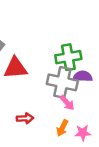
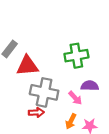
purple semicircle: (83, 76) -> (90, 86), moved
gray cross: (62, 82) -> (44, 92), moved

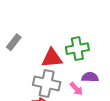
red triangle: (27, 66) -> (52, 58), moved

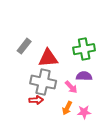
gray rectangle: (14, 42) -> (24, 46), moved
green cross: (77, 49) -> (84, 49), moved

